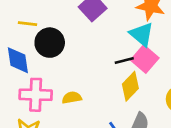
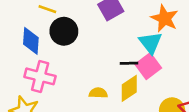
yellow semicircle: (72, 98) -> (98, 93), moved

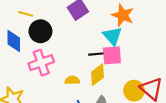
pink square: (148, 66) -> (112, 55), turned 36
pink cross: (40, 76) -> (41, 63), moved, turned -30

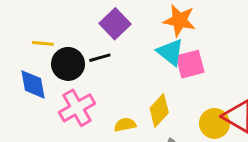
black line: (96, 54) -> (100, 58), moved
pink square: (112, 55) -> (190, 64), moved

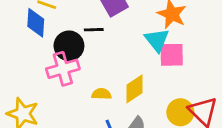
black circle: (68, 64) -> (69, 46), moved
blue diamond: (33, 84) -> (36, 23), moved

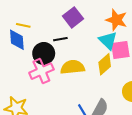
yellow diamond: (135, 89) -> (105, 64), moved
yellow semicircle: (101, 94) -> (73, 67), moved, size x1.6

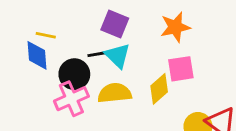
purple square: (73, 17) -> (115, 24), turned -30
orange star: (116, 20) -> (175, 27), turned -30
cyan triangle: (108, 41) -> (118, 56), moved

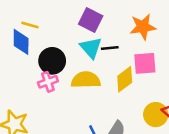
black line: (97, 54) -> (110, 48), moved
pink cross: (71, 99) -> (48, 82), size x0.7

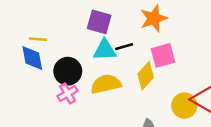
cyan triangle: (91, 48) -> (105, 50), turned -40

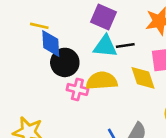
blue diamond: (32, 58) -> (51, 43), moved
yellow diamond: (146, 76) -> (143, 78), turned -68
pink cross: (68, 93) -> (77, 89), moved, turned 36

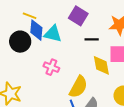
cyan triangle: (105, 46) -> (53, 34), moved
black circle: (65, 62) -> (20, 42), moved
yellow semicircle: (102, 81) -> (78, 87), moved, turned 115

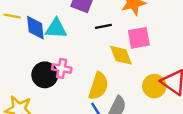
yellow line: (30, 16) -> (12, 16), moved
black circle: (20, 42) -> (45, 75), moved

